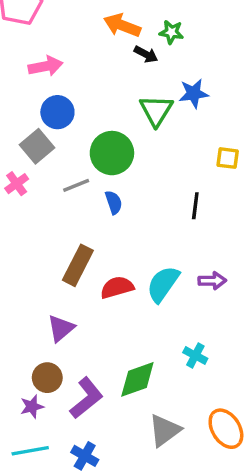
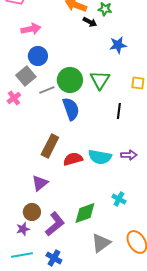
green triangle: (156, 110) -> (100, 80), moved
gray line: (76, 185) -> (47, 90), moved
blue semicircle: (114, 202) -> (71, 109), size x1.6
cyan semicircle: (163, 284) -> (100, 157), turned -115

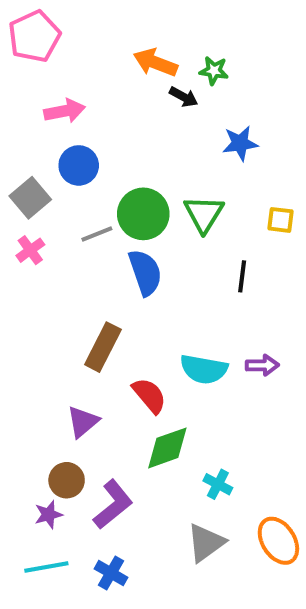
gray square: (26, 76) -> (30, 198), moved
red semicircle: (73, 159) -> (149, 395), moved, turned 66
cyan cross: (119, 199) -> (218, 484), moved
green diamond: (85, 213) -> (167, 448), moved

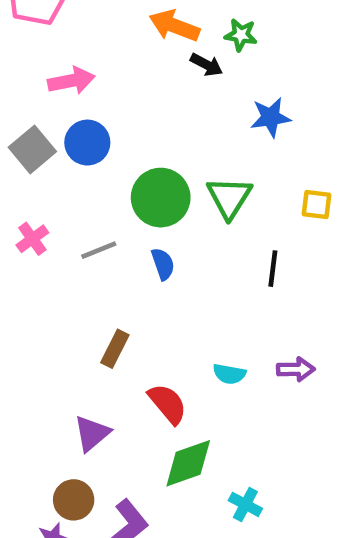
gray square: (30, 198) -> (32, 149), moved
gray line: (97, 234) -> (99, 250), moved
blue semicircle: (145, 272) -> (163, 264), size x0.6
brown rectangle: (103, 347) -> (115, 349), size x0.7
cyan semicircle: (204, 369) -> (229, 374), size x0.6

